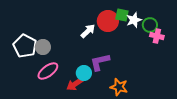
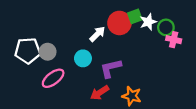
green square: (122, 15) -> (135, 16), turned -32
white pentagon: (25, 46) -> (28, 51), turned -30
cyan circle: (84, 73) -> (83, 58), moved
red arrow: (75, 84) -> (100, 93), moved

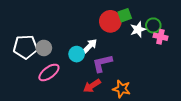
white star: (148, 22) -> (138, 30), moved
white arrow: (97, 34) -> (90, 46), moved

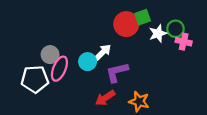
white pentagon: (25, 47) -> (35, 79), moved
pink ellipse: (49, 72) -> (59, 69), moved, turned -30

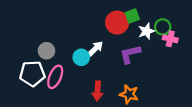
pink ellipse: (59, 69) -> (55, 77), moved
purple L-shape: (117, 72) -> (130, 54), moved
red arrow: (105, 98) -> (98, 91), turned -54

